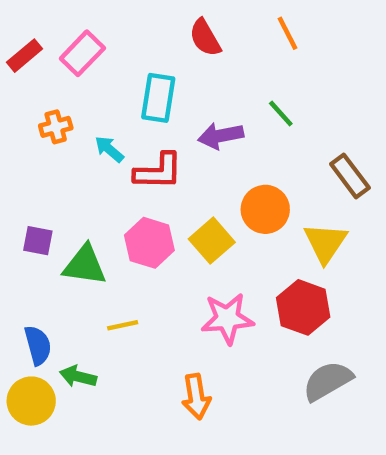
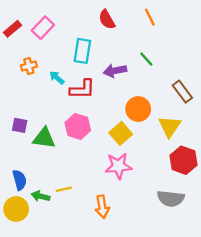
yellow square: (212, 241) -> (121, 133), moved
red hexagon: (303, 307) -> (184, 160), moved
yellow line: (123, 325) -> (64, 189), moved
gray semicircle: (328, 381) -> (171, 199), turned -144

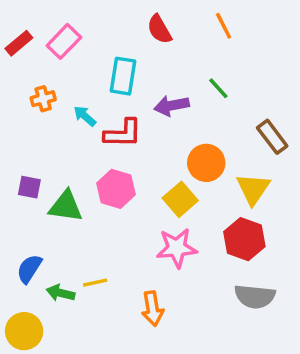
red hexagon: (184, 160) -> (244, 239), moved
blue semicircle: (20, 180) -> (29, 269), turned -132
yellow circle: (16, 209) -> (24, 331), moved

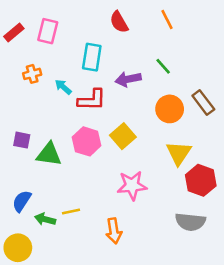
pink rectangle: (64, 41) -> (48, 31), turned -30
orange circle: (206, 163) -> (170, 109), moved
yellow triangle: (253, 189) -> (179, 153), moved
yellow square: (180, 199) -> (123, 136), moved
red hexagon: (244, 239) -> (201, 180), moved

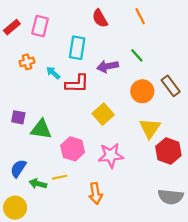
pink hexagon: (87, 141) -> (73, 149), moved
gray semicircle: (190, 222) -> (171, 197), moved

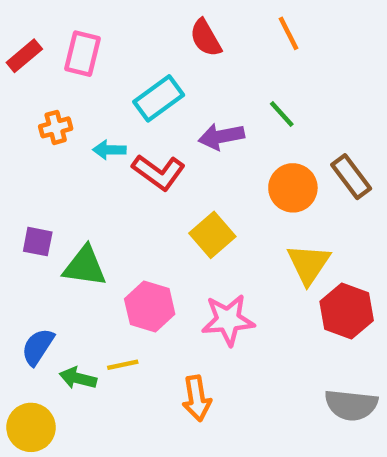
cyan rectangle: (77, 48) -> (159, 98), turned 45
cyan arrow: (53, 73) -> (109, 150), turned -40
red L-shape: (77, 84) -> (159, 172), turned 35

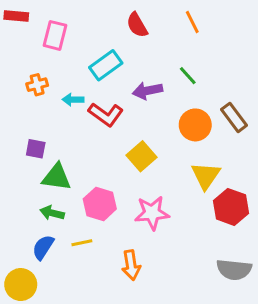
red rectangle: (24, 56) -> (16, 16), moved, turned 45
purple square: (38, 242) -> (36, 149), moved
blue semicircle: (38, 347) -> (43, 247), moved
green arrow: (78, 378) -> (52, 213), moved

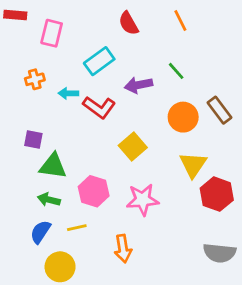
yellow circle: (21, 285) -> (60, 267), moved

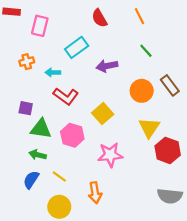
green line: (176, 71) -> (146, 51), moved
red L-shape: (99, 107) -> (66, 96), moved
pink hexagon: (94, 191) -> (72, 135), moved
yellow line: (77, 228) -> (59, 176), turned 48
yellow circle: (60, 267) -> (59, 207), moved

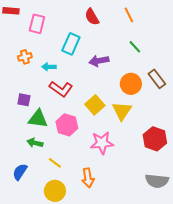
cyan rectangle: (77, 47) -> (71, 44), turned -30
yellow triangle: (149, 128) -> (122, 111), moved
blue semicircle: (31, 180) -> (20, 172), moved

